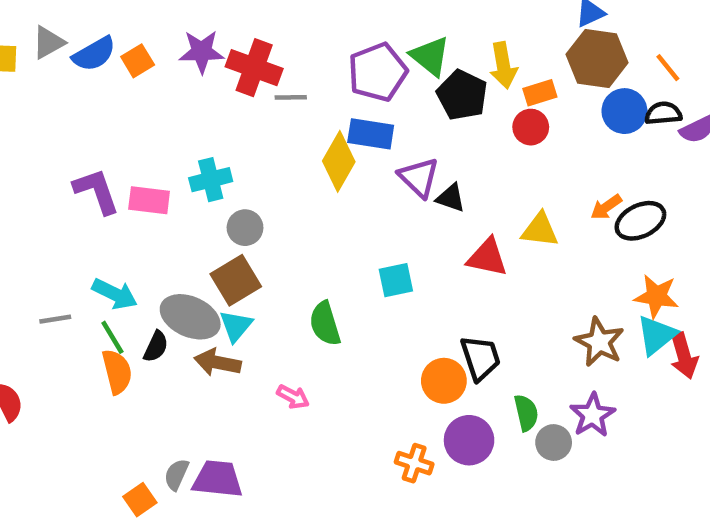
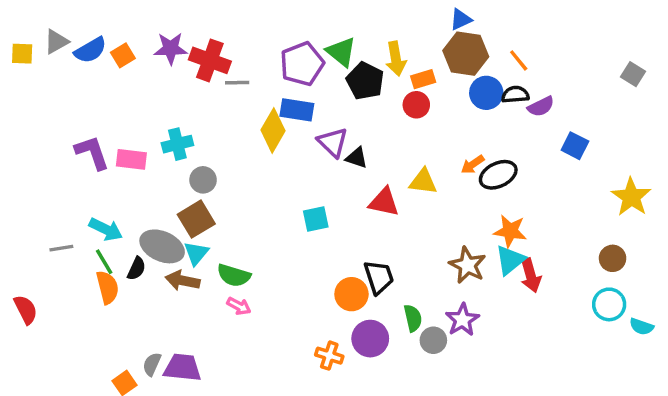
green semicircle: (325, 324) -> (234, 275), moved, turned -56

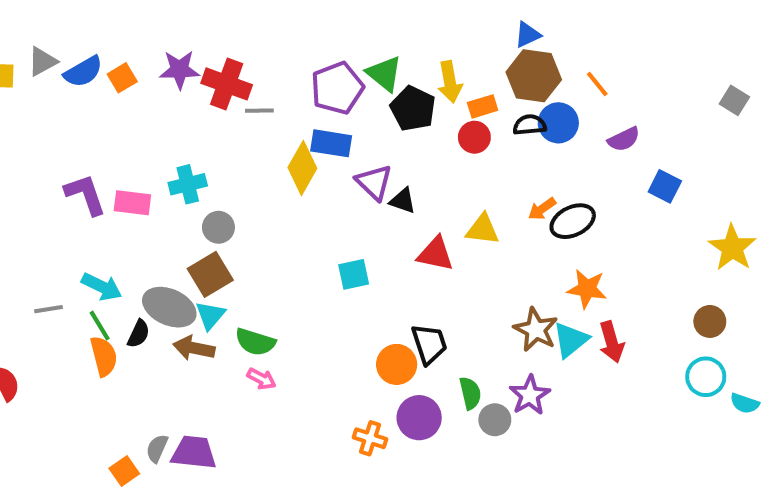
black semicircle: (515, 95) -> (530, 125), moved
cyan triangle: (510, 260) -> (571, 340), moved

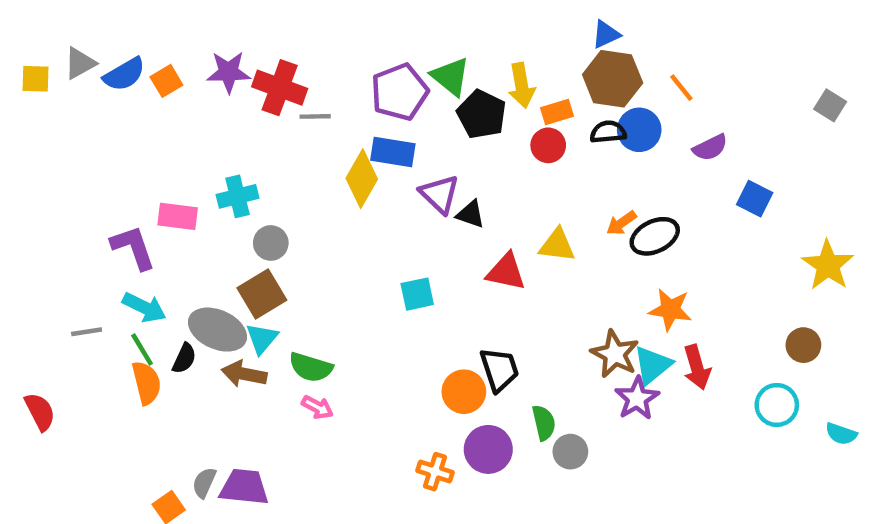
purple L-shape: (85, 195) -> (133, 247), moved
cyan circle: (706, 377) -> (777, 405), moved
purple star: (530, 395) -> (637, 398), moved

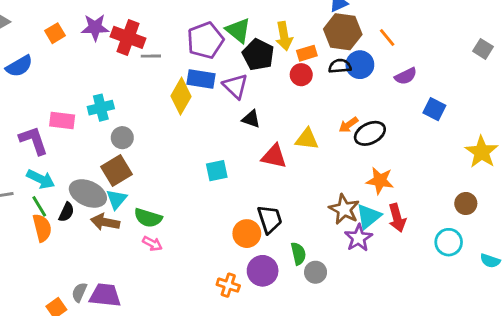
blue semicircle: (124, 74) -> (19, 66), moved
purple triangle: (439, 194) -> (235, 86), moved

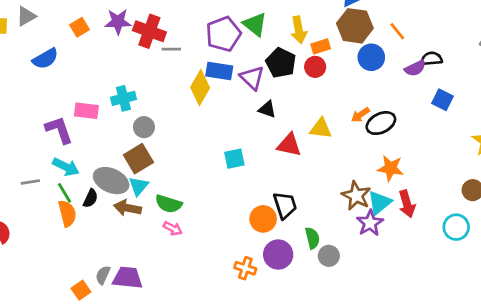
black pentagon: (258, 55) -> (281, 63), moved
black semicircle: (340, 66) -> (432, 59), moved

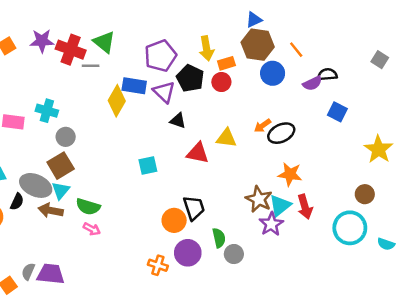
green triangle: (255, 24) -> (104, 42), moved
purple pentagon: (223, 34) -> (160, 56), moved
cyan cross: (123, 98) -> (47, 111), turned 30
cyan circle: (456, 227) -> (350, 228), size x1.4

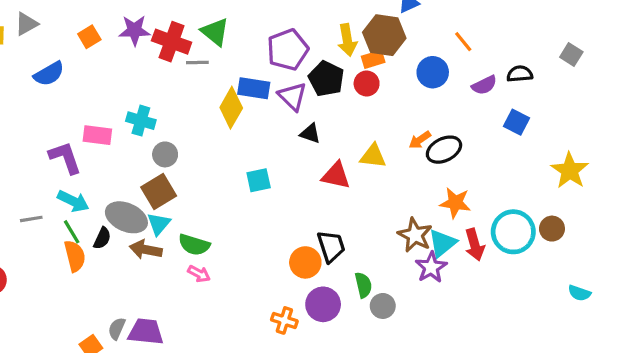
brown hexagon: (258, 45) -> (384, 35), moved
black semicircle: (327, 75) -> (520, 74), moved
cyan square: (148, 166) -> (259, 180), moved
cyan circle: (350, 228) -> (513, 232), moved

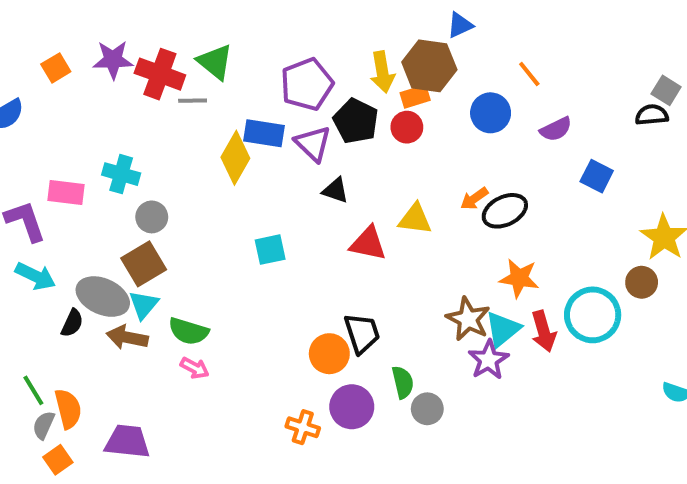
black semicircle: (520, 74) -> (652, 115), moved
brown circle: (552, 229) -> (642, 282), moved
green line: (72, 232) -> (33, 390), moved
orange semicircle: (75, 256) -> (68, 409), moved
gray semicircle: (117, 329) -> (44, 425), moved

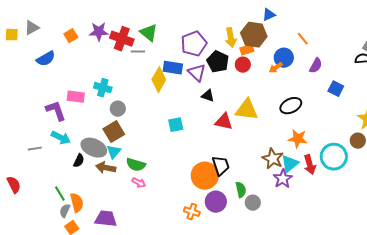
purple semicircle: (556, 129) -> (316, 66), turned -35
orange arrow: (474, 199) -> (276, 68), moved
yellow triangle: (415, 219) -> (247, 110), size x1.4
orange circle: (329, 354) -> (205, 176), size x1.4

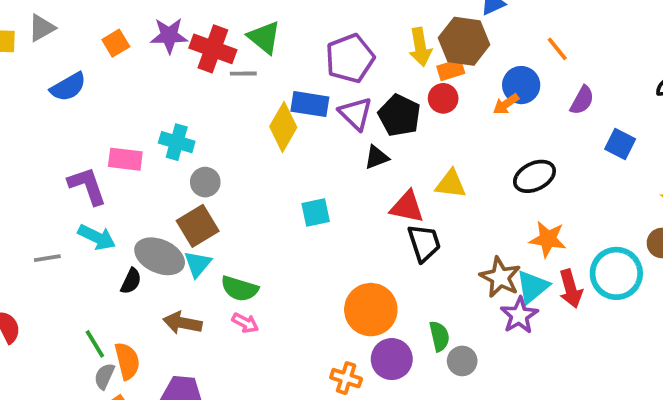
black pentagon: (218, 62) -> (399, 115), moved
black triangle: (208, 96) -> (377, 157), turned -40
yellow triangle: (247, 110) -> (451, 184), size x0.7
black trapezoid: (221, 166) -> (424, 243), moved
brown arrow: (106, 168) -> (182, 323), moved

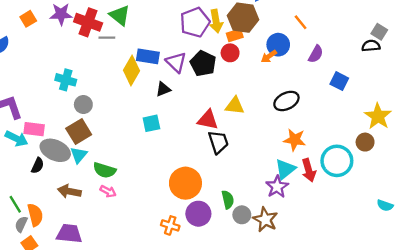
purple pentagon: (350, 58) -> (195, 22), moved
black triangle: (377, 157) -> (163, 89), moved
pink rectangle: (125, 159) -> (34, 129), moved
brown star: (500, 277) -> (265, 220), moved

